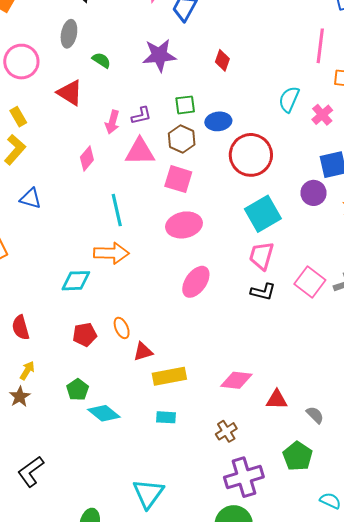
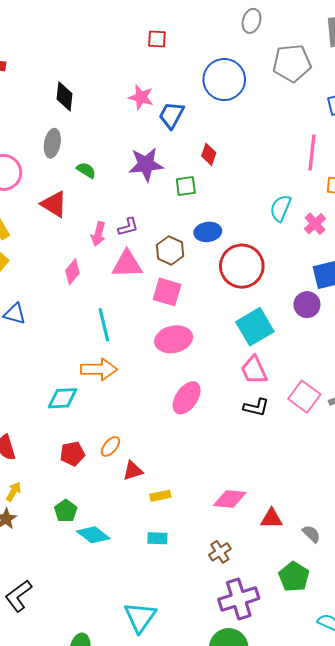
red diamond: (222, 60) -> (209, 154), moved
green square: (185, 105) -> (186, 186), moved
pink trapezoid: (261, 256) -> (254, 370), turned -40
orange ellipse: (122, 328) -> (110, 446), turned 65
yellow rectangle: (169, 376) -> (160, 496), size x0.6

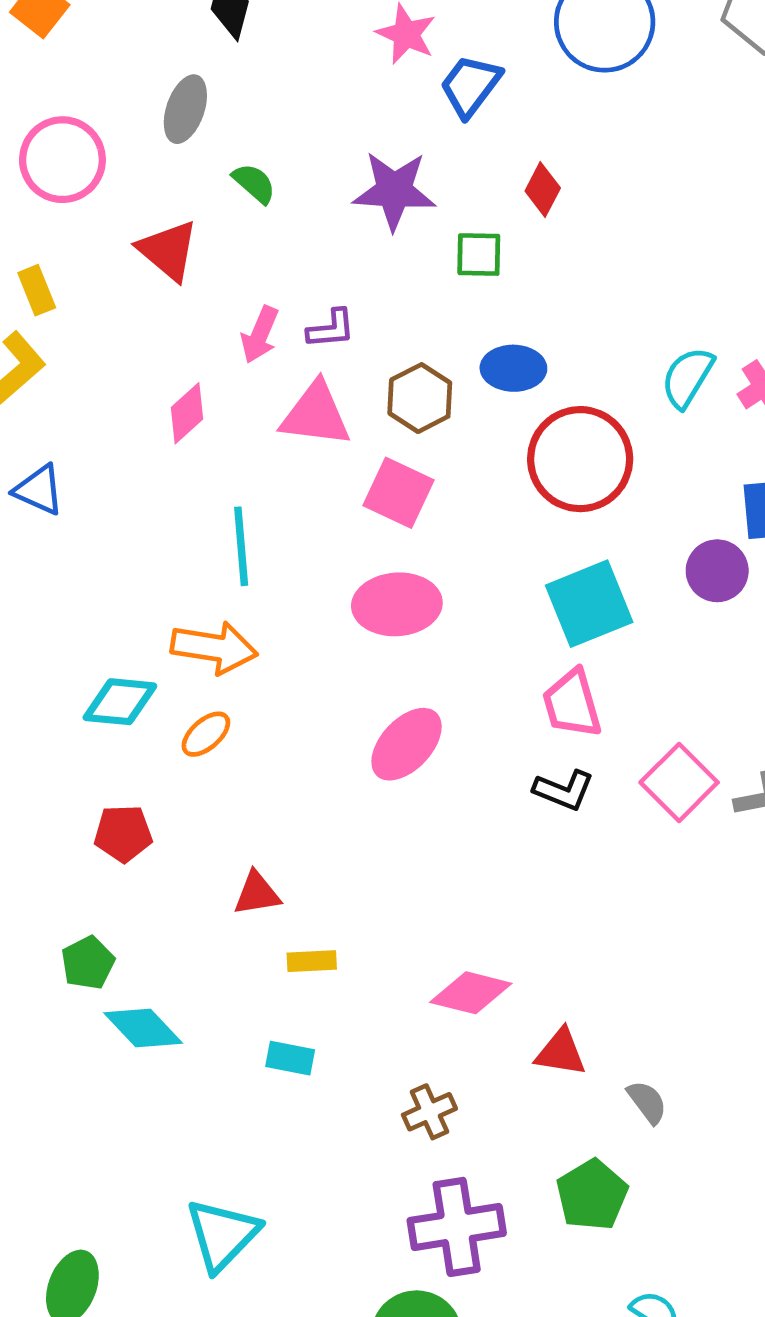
cyan semicircle: (280, 208) -> (687, 377), moved
orange ellipse: (110, 446) -> (206, 734), moved

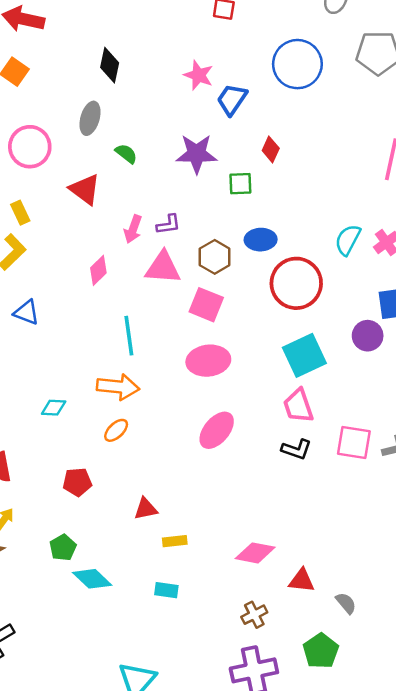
cyan diamond: (120, 702) -> (54, 408), moved, size x0.7
pink square: (679, 782) -> (354, 443), turned -33
brown cross: (429, 1112) -> (254, 615), moved

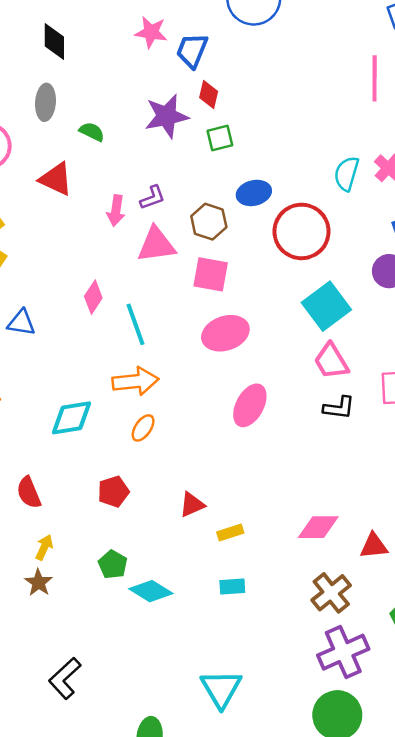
red diamond: (271, 149) -> (209, 95), moved
pink diamond: (98, 270) -> (93, 297), moved
cyan diamond: (54, 408) -> (71, 418), size x1.6
brown cross: (254, 615) -> (331, 593), size x1.4

